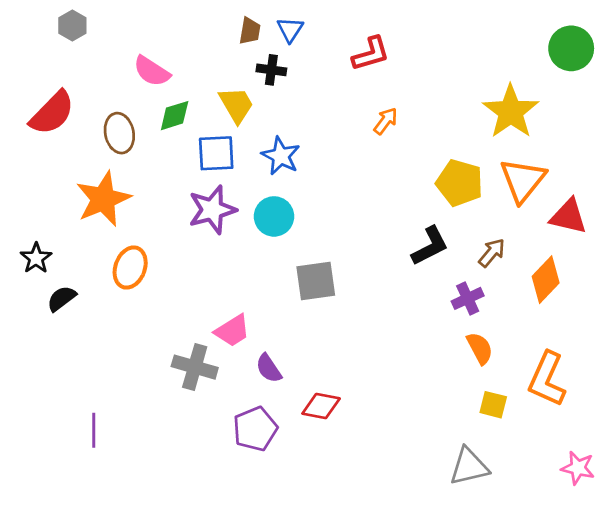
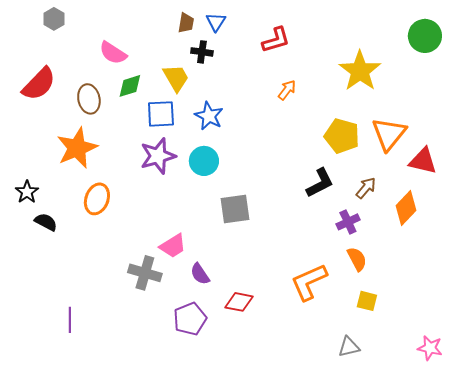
yellow star: (511, 112) -> (360, 71), moved
black semicircle: (62, 298) -> (46, 222), turned 65
orange L-shape: (547, 379) -> (309, 282), moved, turned 42
gray triangle: (469, 467) -> (349, 347), size x0.7

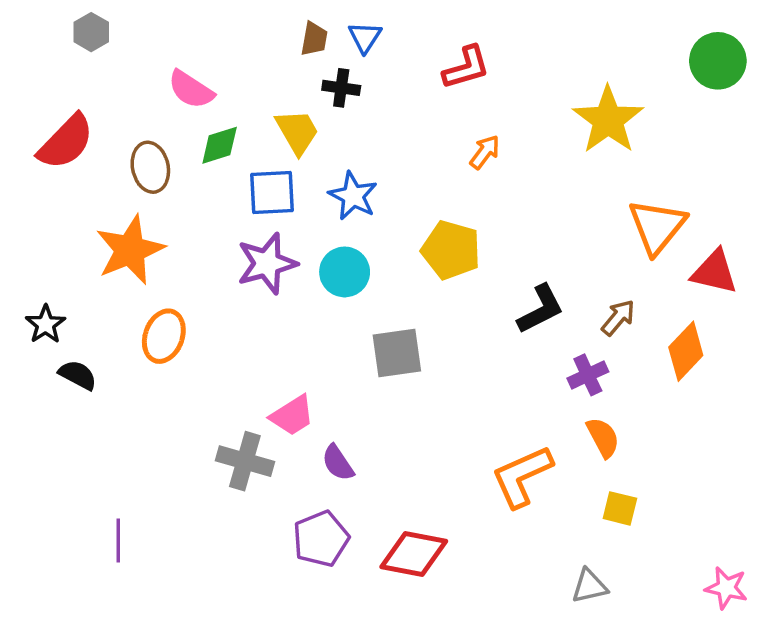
yellow pentagon: (342, 136) -> (451, 250), moved
red diamond: (239, 302) -> (414, 554), moved, size x1.4

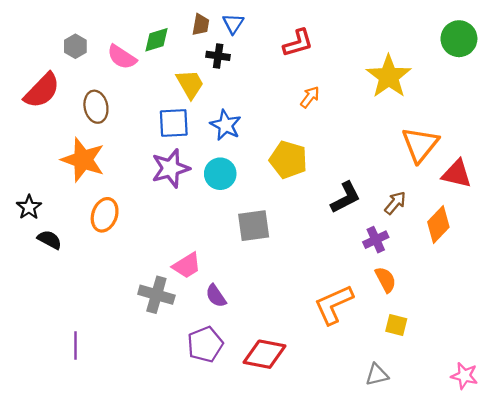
gray hexagon: (91, 32) -> (75, 46), moved
green diamond: (220, 145) -> (156, 40), moved
orange star: (130, 250) -> (83, 160), turned -30

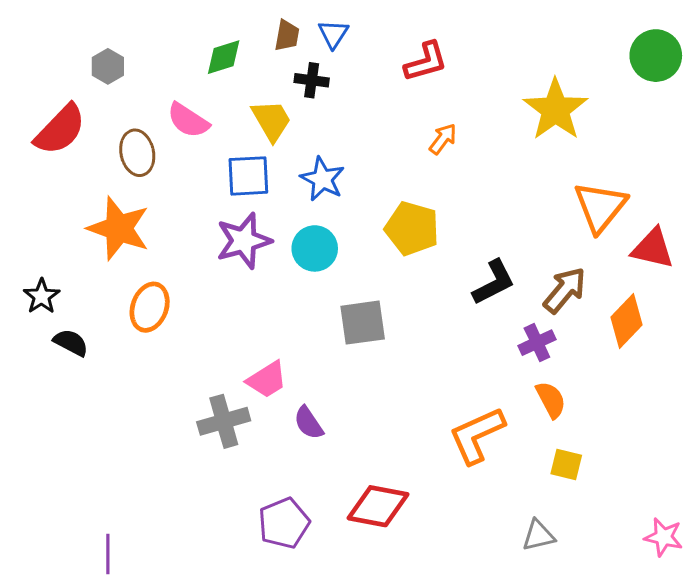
pink semicircle: (122, 57) -> (188, 120), moved
brown arrow: (395, 203) -> (565, 290), size x1.4
gray cross: (156, 295) -> (224, 421), turned -32
purple pentagon: (205, 344) -> (284, 523), moved
purple line: (75, 346) -> (108, 554), moved

